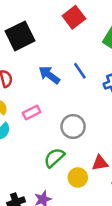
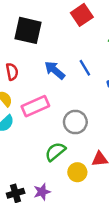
black square: (20, 36) -> (28, 30), turned 36
pink rectangle: (32, 112) -> (35, 106), size x1.5

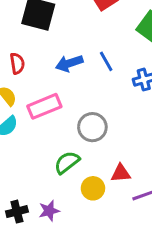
blue arrow: (55, 70) -> (69, 63), turned -60

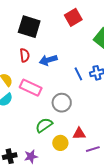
blue line: (106, 61) -> (78, 74), moved
red semicircle: (17, 63) -> (25, 55), moved
pink rectangle: (44, 106) -> (31, 88), turned 45

